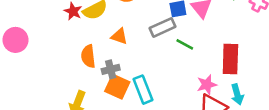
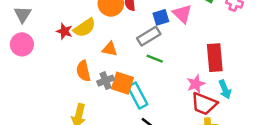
pink circle: (15, 40) -> (22, 44), moved
green line: (185, 44) -> (155, 59), moved
orange square: (117, 87) -> (122, 83), moved

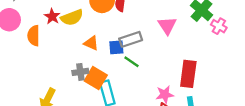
blue square: (161, 17) -> (116, 47), moved
orange semicircle: (83, 71) -> (34, 36), moved

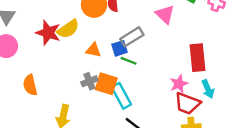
red star: (52, 16) -> (48, 33), size x1.5
orange semicircle: (34, 36) -> (30, 85), moved
green line: (132, 62) -> (129, 61), moved

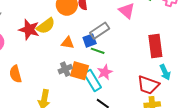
pink star: (179, 84) -> (105, 72), moved

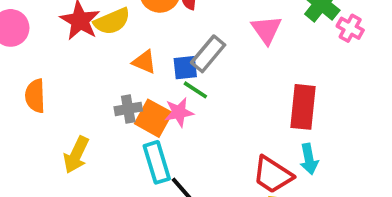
gray rectangle: (100, 31) -> (208, 54), turned -30
pink star: (105, 72) -> (179, 112), moved
cyan rectangle: (93, 80) -> (157, 162), moved

